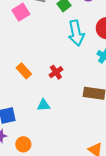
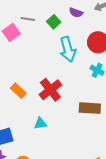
red cross: (56, 72) -> (50, 90), size x1.6

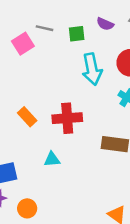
green square: (54, 22) -> (77, 34), turned 32
red cross: (50, 90) -> (67, 118), turned 30

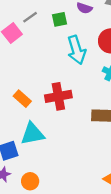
gray line: (44, 28) -> (30, 17), turned -42
cyan triangle: (52, 159) -> (32, 134), moved, size x1.6

